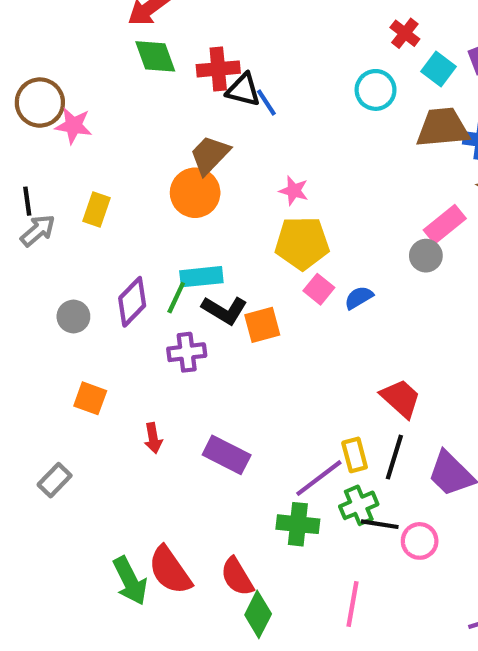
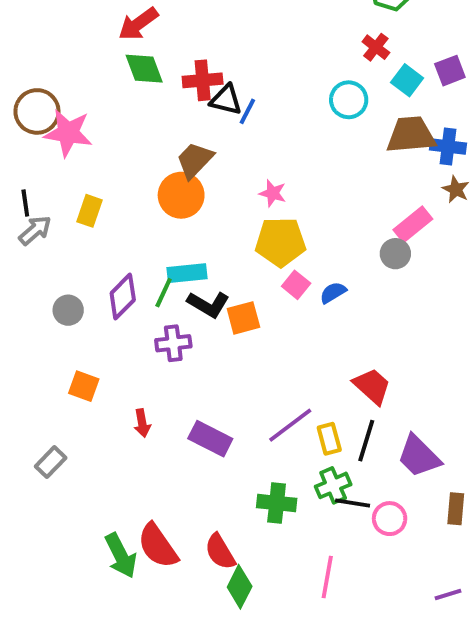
blue line: (266, 103) -> (247, 111), turned 60
pink star: (73, 126) -> (68, 133), size x1.4
purple line: (319, 478) -> (290, 425), moved

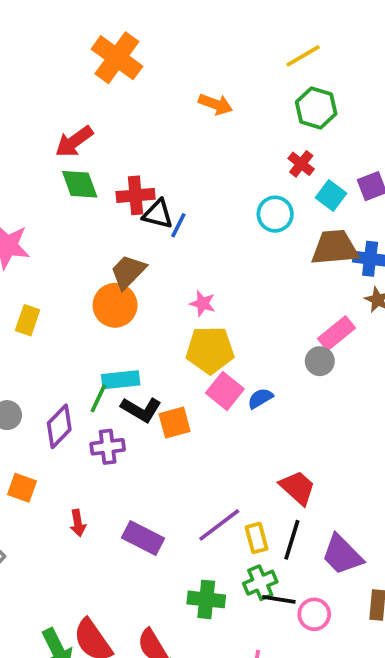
pink square: (296, 285) -> (225, 391), size x1.4
purple diamond: (123, 297) -> (59, 426), moved

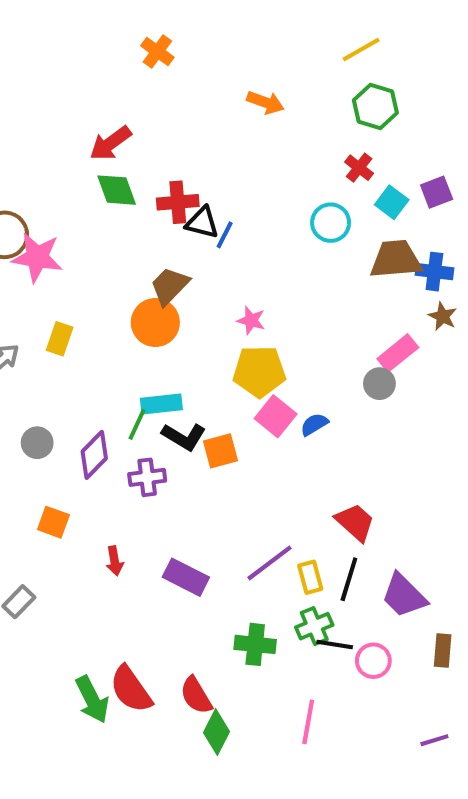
orange cross: (117, 58) -> (157, 51), size x0.6

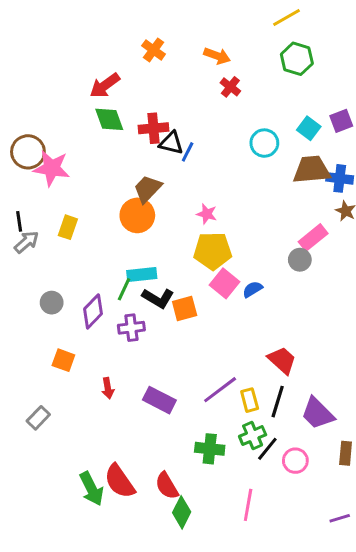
orange cross: (157, 51) -> (154, 50), moved
red cross: (359, 168) -> (230, 87), moved
black line: (335, 644) -> (267, 449), turned -60

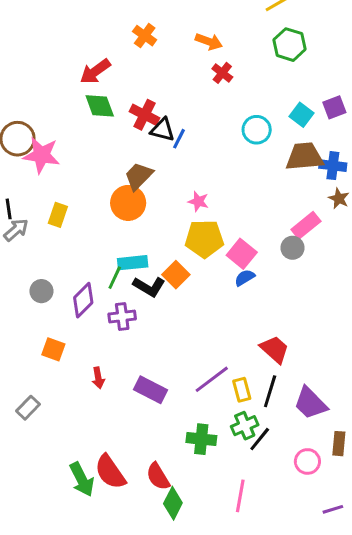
red cross: (154, 128) -> (145, 115), turned 32
pink square: (224, 283) -> (242, 254), moved
orange square: (185, 308) -> (176, 275), moved, turned -30
pink circle: (295, 461) -> (307, 461), moved

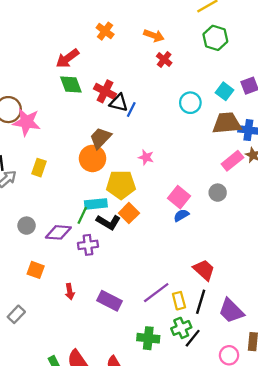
pink rectangle: (306, 225) -> (232, 161), moved
yellow pentagon: (204, 239) -> (121, 185), moved
purple diamond: (83, 300) -> (58, 232), turned 50

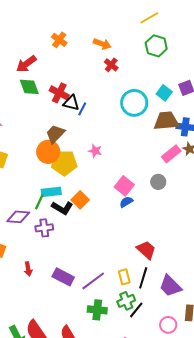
cyan circle: (190, 103) -> (134, 103), size x1.4
yellow pentagon: (121, 185) -> (64, 163), moved
purple line: (156, 293) -> (93, 281), moved

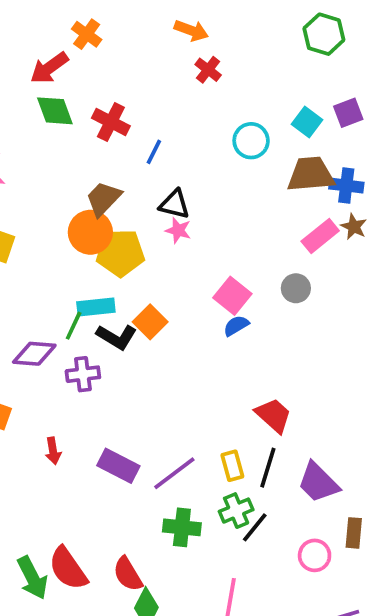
orange cross: (59, 40) -> (87, 34), moved
green hexagon: (156, 46) -> (324, 34), moved
black triangle: (71, 103) -> (174, 204), moved
cyan circle: (134, 103) -> (251, 141), size x0.7

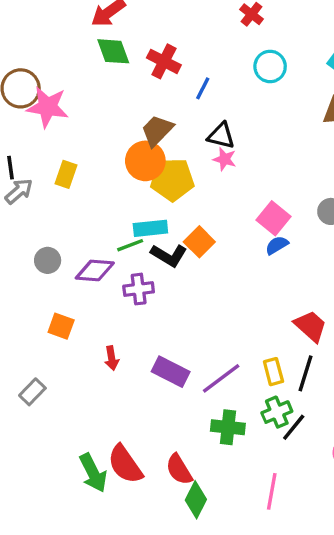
cyan circle: (251, 141) -> (270, 66), moved
green line: (74, 326) -> (130, 245), turned 44

